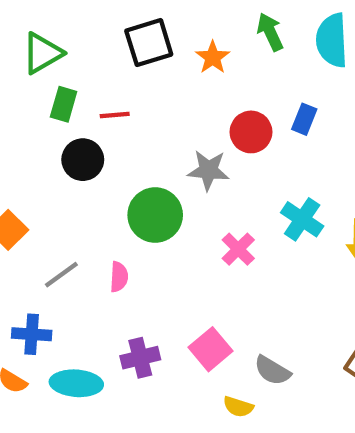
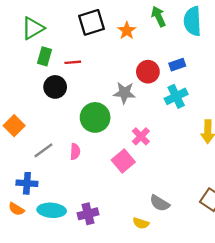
blue rectangle: (304, 119) -> (177, 65), turned 49
cyan cross: (302, 219) -> (176, 96), moved, turned 30
pink square: (211, 349) -> (123, 161), moved
purple cross: (140, 358) -> (88, 214), moved

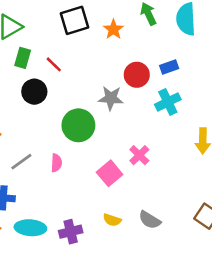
red line: (73, 62) -> (54, 64), turned 49
pink cross: (141, 136) -> (139, 155), moved
yellow semicircle: (141, 223) -> (112, 220), moved

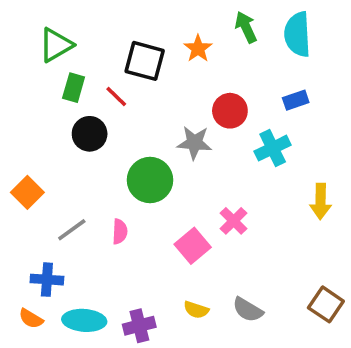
black square: (75, 20) -> (145, 61), moved, turned 32
blue rectangle: (169, 67) -> (296, 100), moved

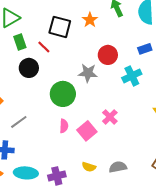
green rectangle: (74, 88) -> (20, 42), turned -35
pink semicircle: (120, 232) -> (64, 126), moved
gray semicircle: (248, 310) -> (118, 167), turned 138

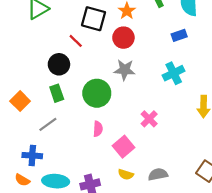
green rectangle: (20, 42) -> (57, 93), moved
blue rectangle: (145, 49) -> (179, 35), moved
red circle: (108, 55) -> (123, 38), moved
pink square: (87, 131) -> (123, 147), moved

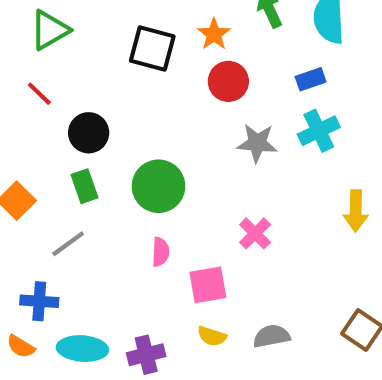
red circle: (123, 38) -> (228, 81), moved
red line: (76, 41) -> (39, 94), moved
gray star: (125, 70) -> (257, 143), moved
cyan cross: (174, 73) -> (319, 131), moved
pink square: (123, 147) -> (208, 285), turned 30

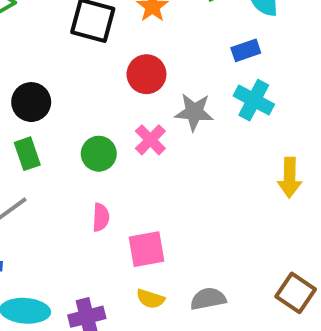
red circle: (228, 81) -> (146, 74), moved
cyan cross: (319, 131) -> (254, 100), turned -36
green circle: (158, 186) -> (99, 154), size x0.7
pink cross: (255, 233) -> (150, 140), moved

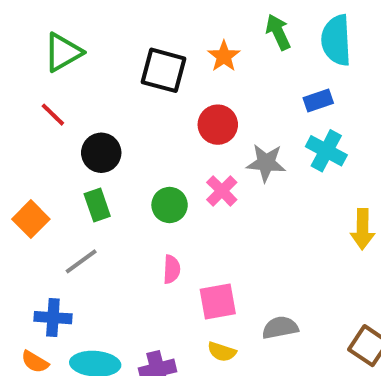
gray semicircle: (208, 299) -> (280, 328), moved

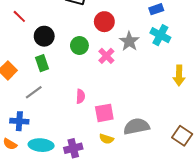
gray star: (266, 163) -> (129, 41), turned 30
green circle: (170, 205) -> (79, 46), moved
gray semicircle: (280, 328) -> (136, 126), size x1.4

